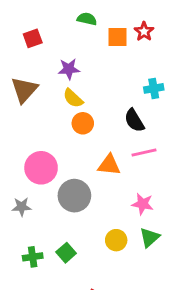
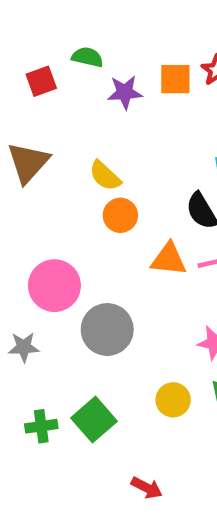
green semicircle: (87, 19) -> (87, 57), moved
purple star: (69, 69) -> (125, 92), moved
orange triangle: (109, 165) -> (169, 259), moved
green square: (66, 253) -> (94, 420), size x1.4

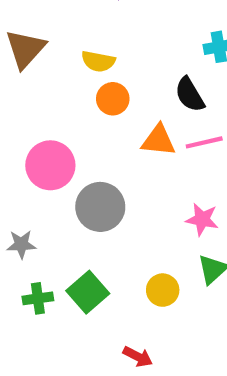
yellow semicircle: (105, 176) -> (98, 61), turned -32
gray star: (24, 347) -> (21, 244), moved
yellow circle: (173, 400) -> (163, 290), moved

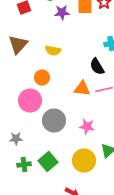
orange circle: (113, 99) -> (42, 78), moved
pink star: (202, 219) -> (87, 126), moved
yellow circle: (163, 290) -> (84, 160), size x1.5

